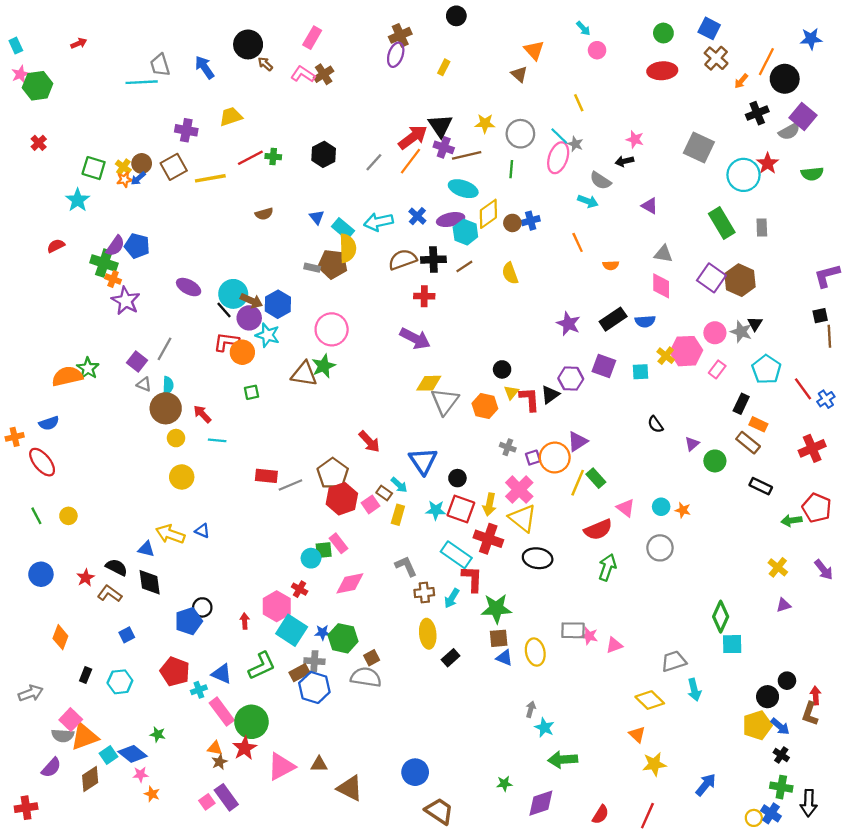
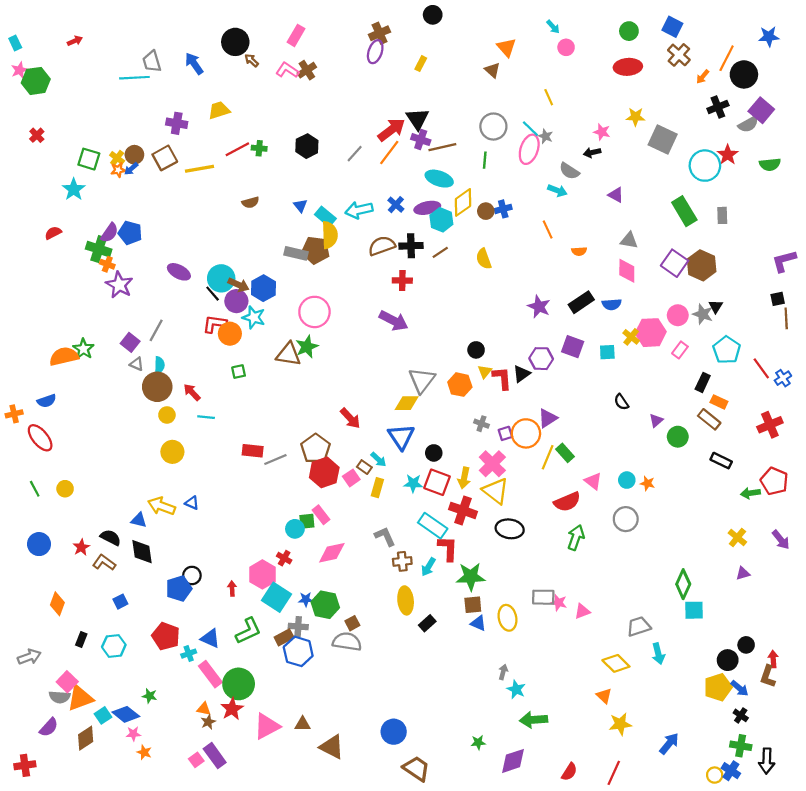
yellow star: (485, 123) -> (635, 117), moved
gray rectangle: (312, 268) -> (296, 253), size x1.5
yellow diamond: (429, 383) -> (407, 403), moved

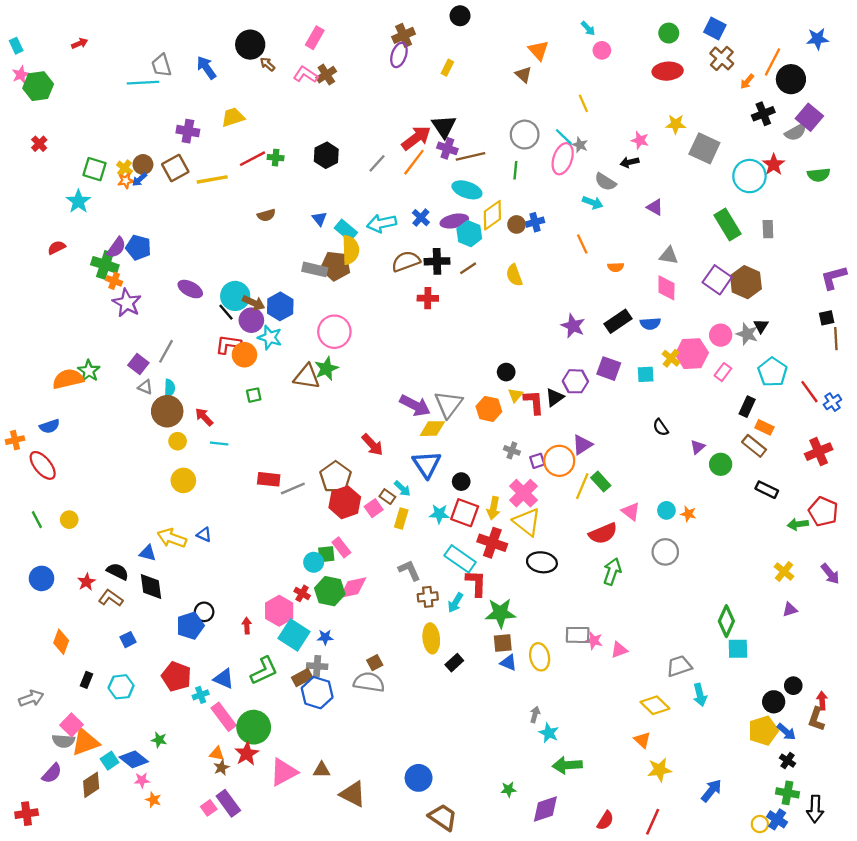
purple arrow: (394, 321) -> (415, 405), moved
green hexagon: (325, 605) -> (330, 591), moved

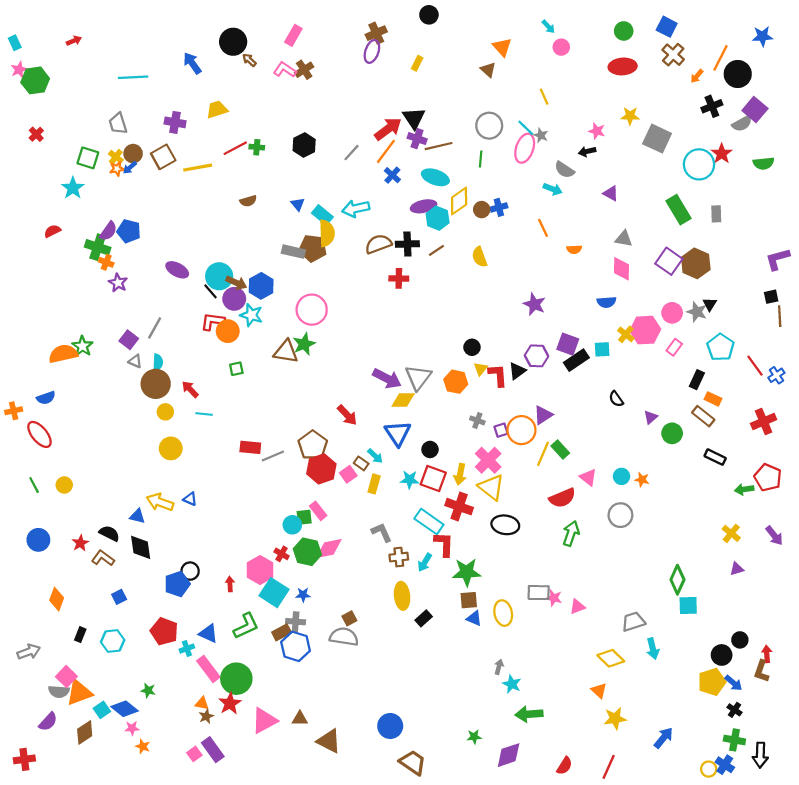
gray trapezoid: (161, 65) -> (118, 123), moved
blue cross: (421, 218) -> (392, 175), moved
purple star: (127, 303) -> (118, 283), size x0.7
black rectangle: (618, 321) -> (576, 360), moved

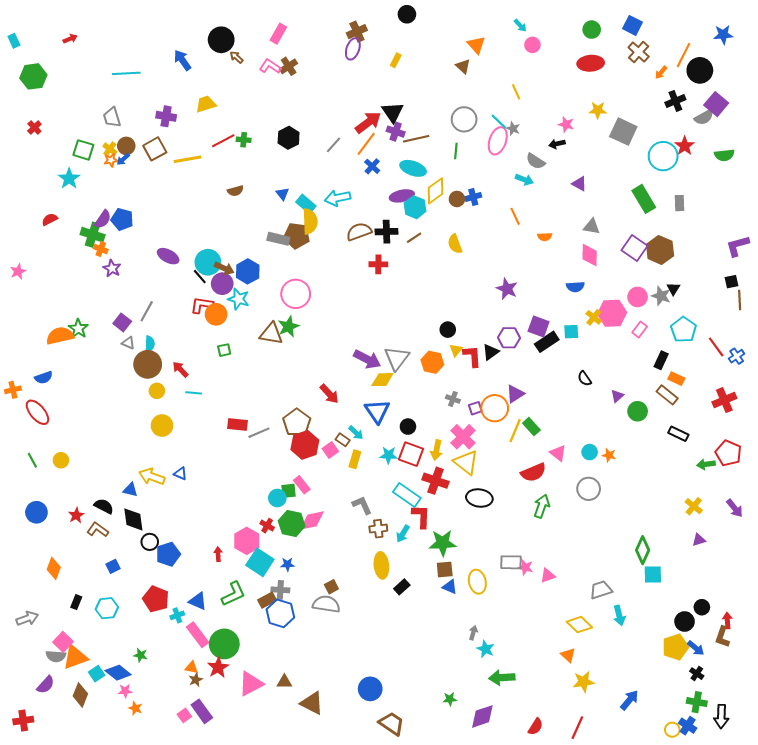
pink star: (19, 70) -> (18, 271), moved
black circle: (190, 571) -> (150, 542), moved
brown diamond: (85, 732) -> (80, 695), turned -35

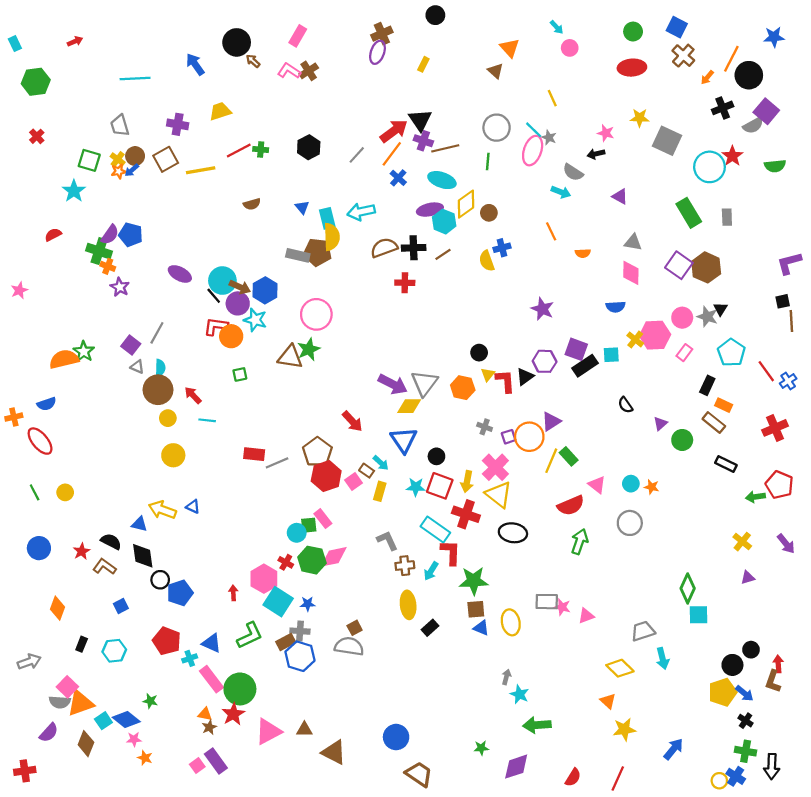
blue cross: (473, 197) -> (502, 248), moved
cyan rectangle: (306, 204) -> (327, 218), turned 36

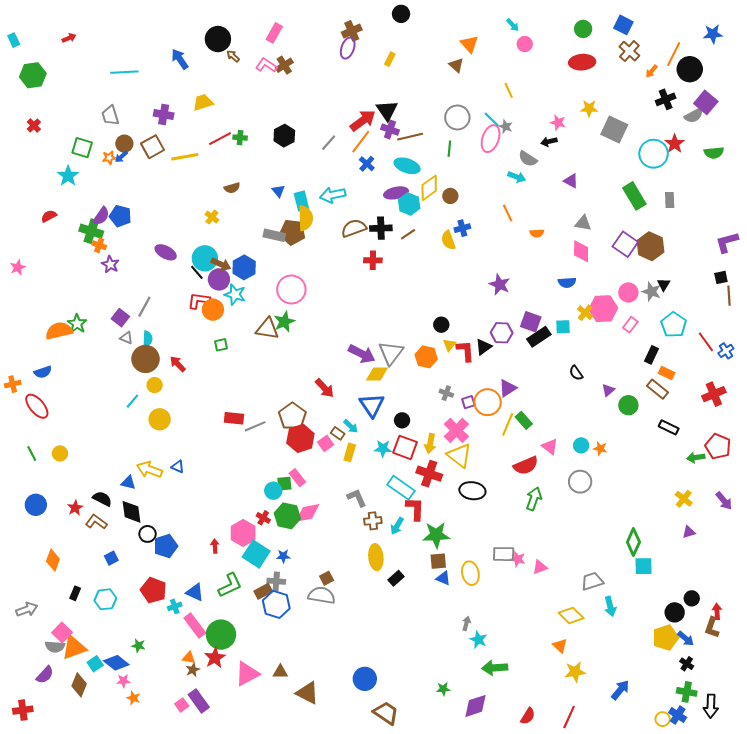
yellow cross: (118, 159) -> (212, 217), moved
cyan line: (207, 420) -> (132, 401), moved, turned -56

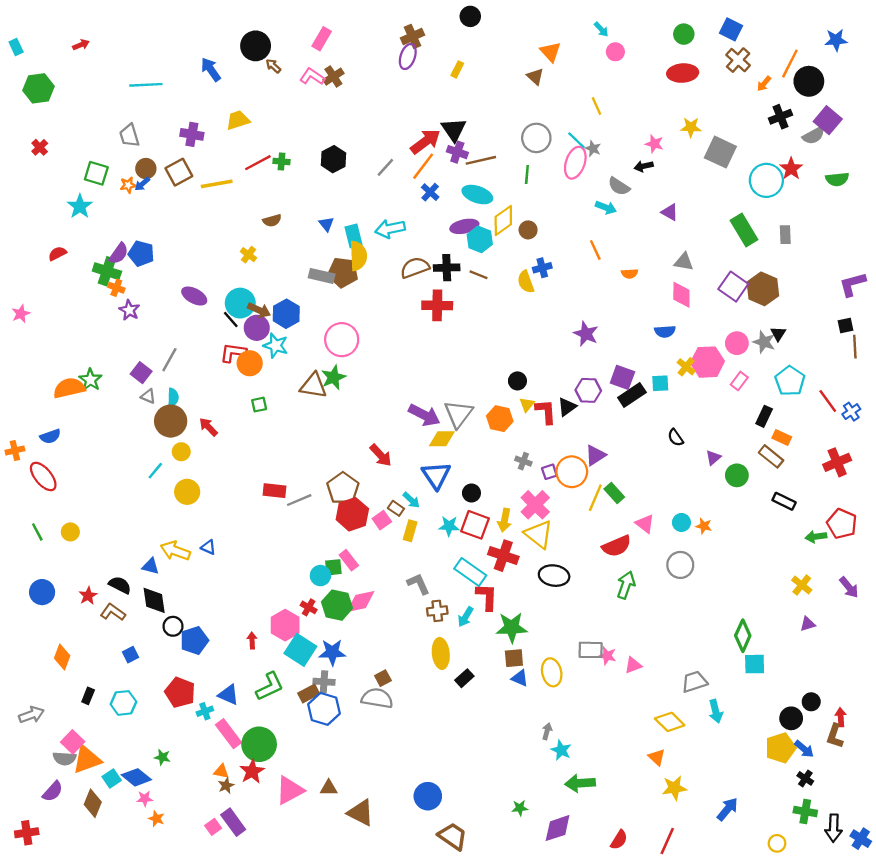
brown line: (408, 234) -> (479, 275), turned 56
red cross: (373, 260) -> (437, 305), size x1.4
blue star: (283, 556) -> (332, 652), size x1.6
blue cross: (678, 715) -> (861, 839), moved

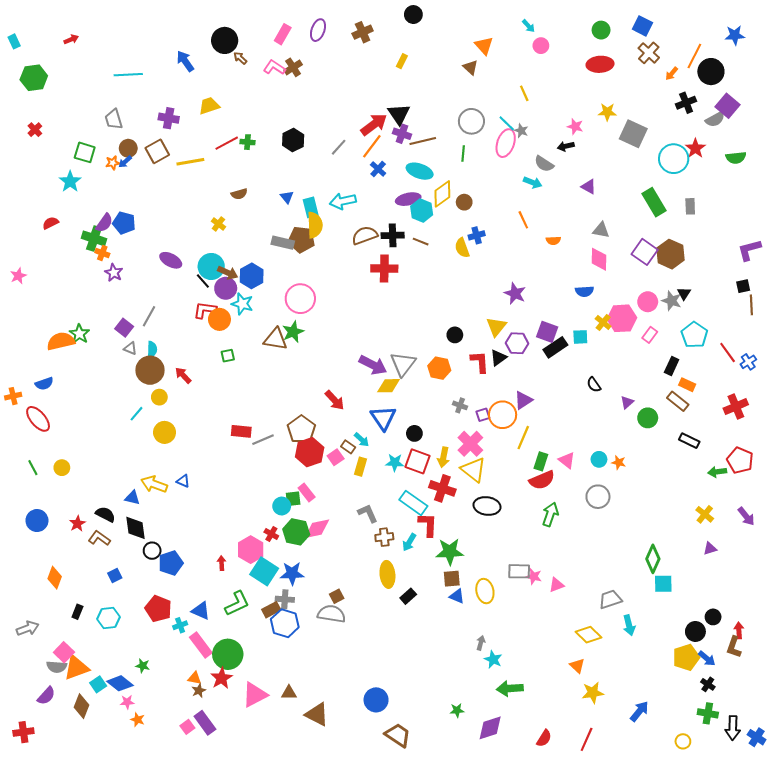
purple ellipse: (408, 56) -> (318, 30), moved
yellow triangle: (527, 405) -> (496, 327), moved, size x1.5
green rectangle: (614, 493) -> (541, 461), moved, turned 60

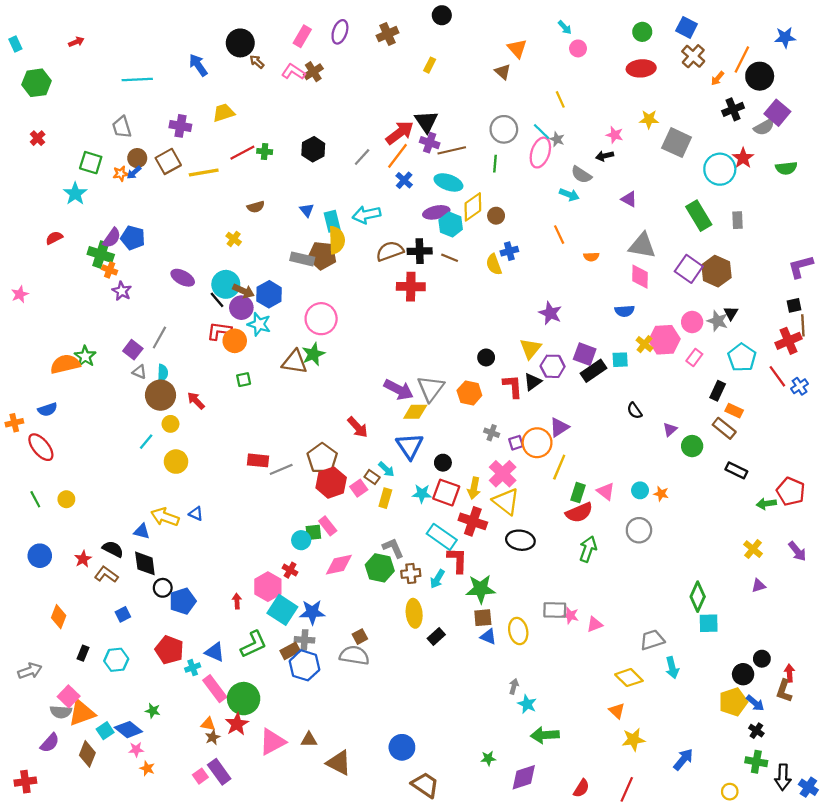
gray triangle: (601, 230) -> (642, 246), size x1.5
red cross: (736, 406) -> (788, 341), moved
green hexagon: (296, 532) -> (380, 568), moved

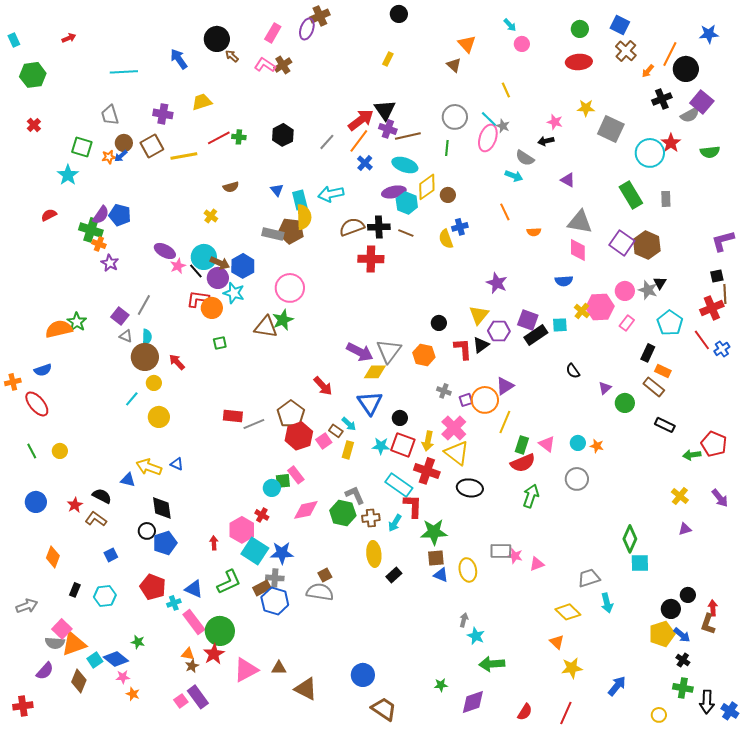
brown cross: (388, 34) -> (320, 16), moved
pink star: (20, 294) -> (178, 266), moved
black diamond: (145, 563) -> (162, 508), moved

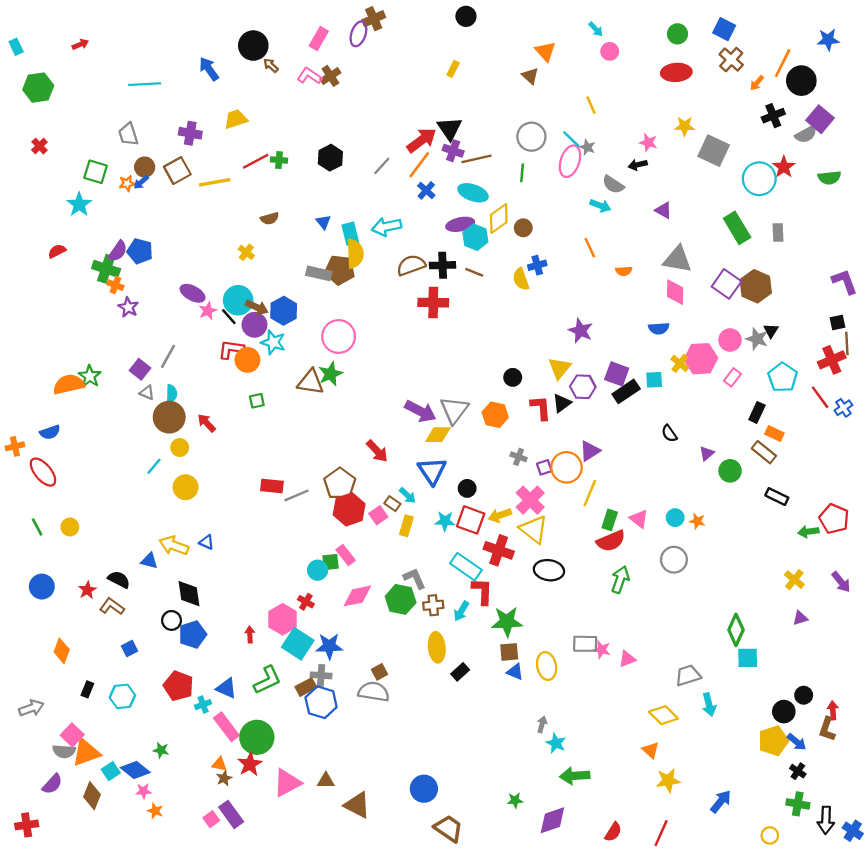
purple L-shape: (723, 241) -> (845, 282), turned 85
yellow arrow: (428, 441) -> (500, 515), turned 60

